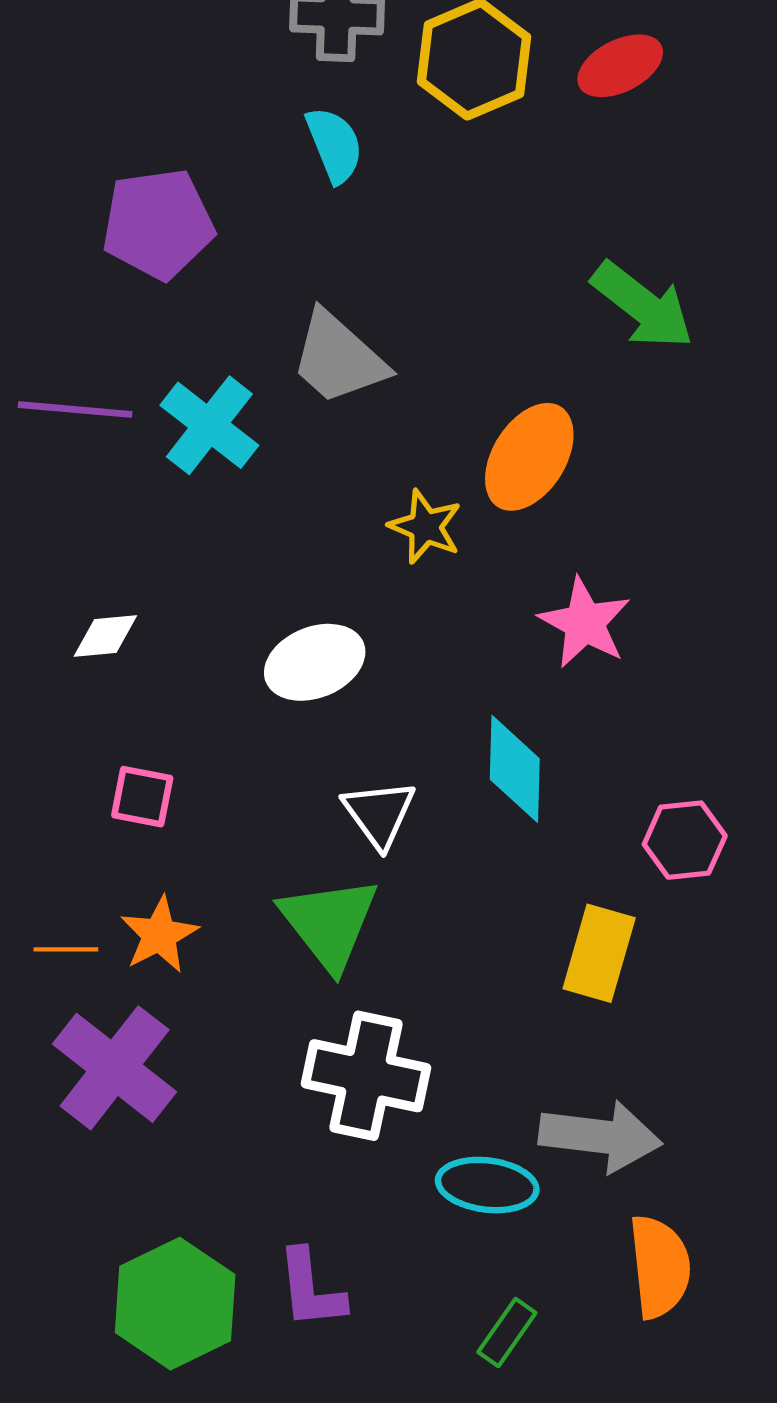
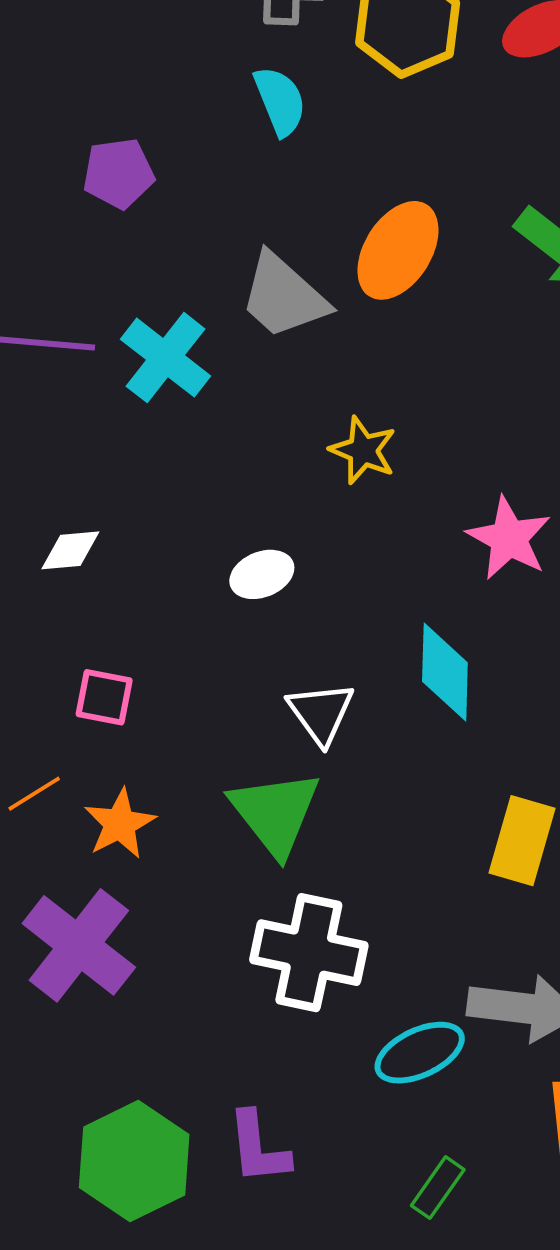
purple pentagon: (158, 224) -> (119, 173), size x0.7
orange ellipse: (529, 457) -> (398, 250), moved
white ellipse: (315, 662) -> (262, 574), size x0.7
orange line: (66, 949) -> (34, 794), moved, turned -32
cyan ellipse: (487, 1185) -> (420, 1053), turned -32

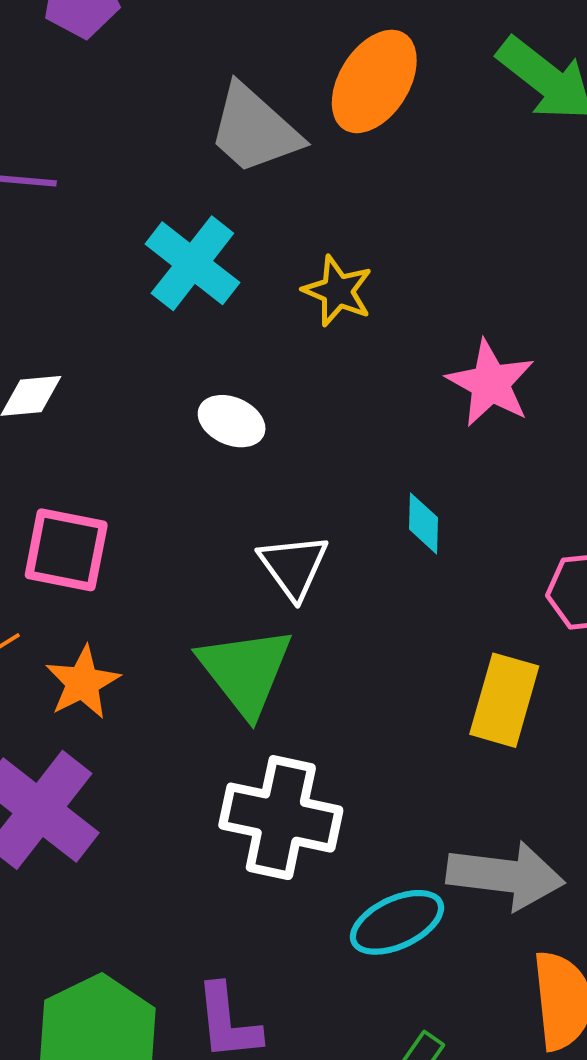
cyan cross: (166, 358) -> (192, 263), moved
white ellipse: (262, 574) -> (232, 421), turned 46
cyan diamond: (445, 672) -> (423, 523), size x0.6
pink square: (104, 697) -> (66, 550), size x1.4

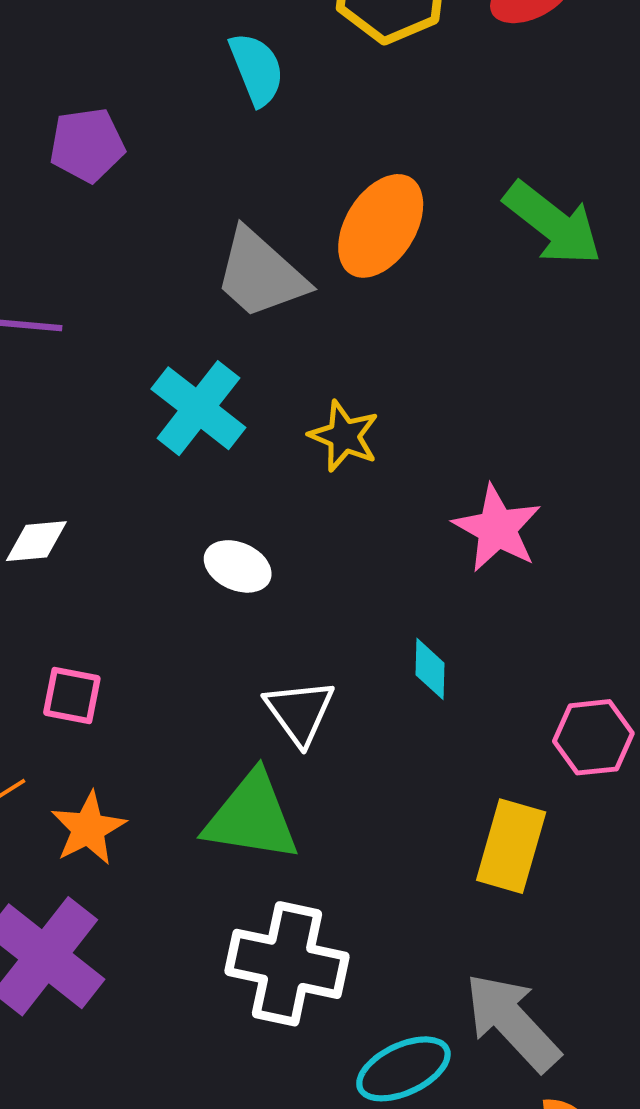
pink square: (66, 550) -> (72, 696), size x0.7
green triangle: (245, 671) -> (252, 817), turned -43
gray arrow: (506, 876) -> (512, 1022), turned -140

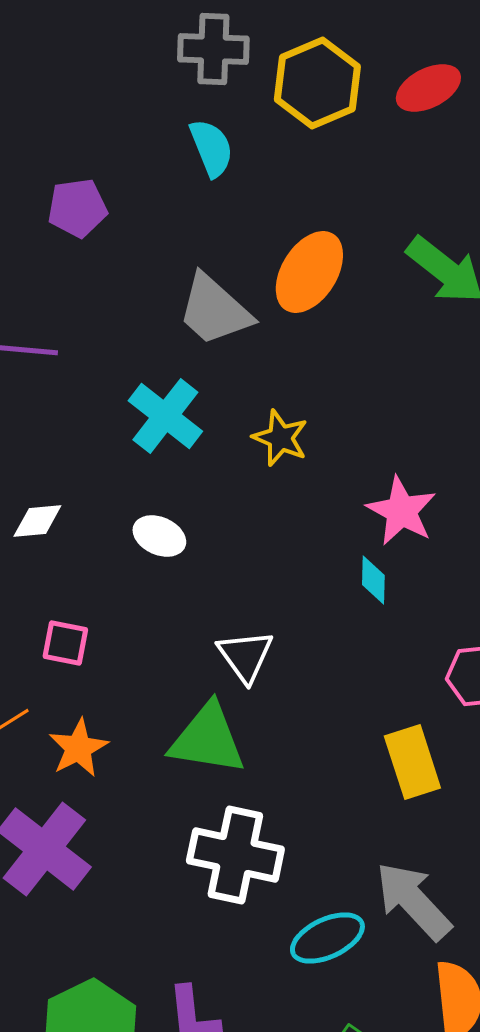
white ellipse: (238, 566) -> (159, 536), moved
cyan diamond: (430, 669) -> (373, 580), moved
yellow rectangle: (511, 846) -> (412, 762), turned -34

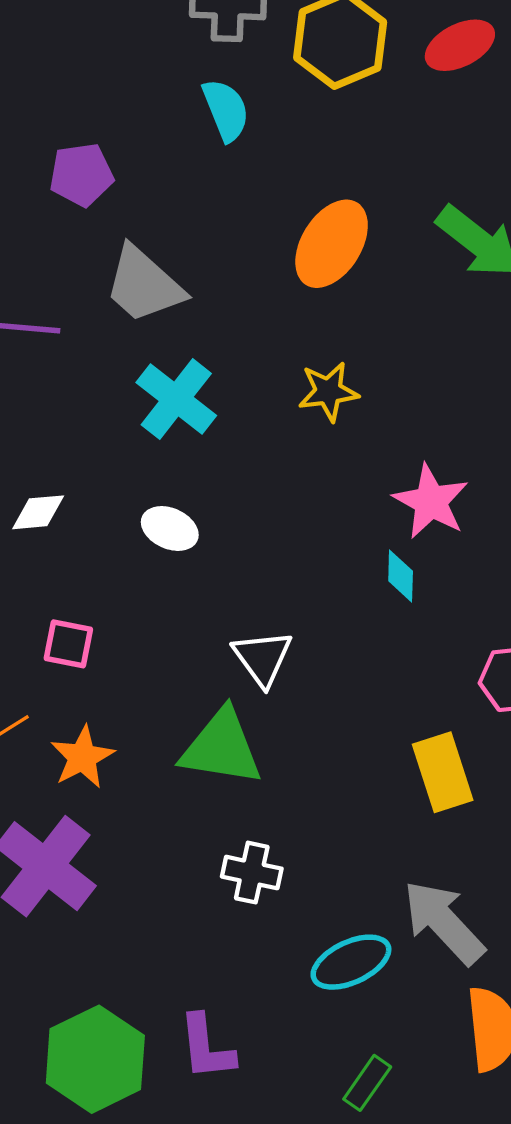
gray trapezoid: (214, 310) -> (144, 285), moved
yellow star: (280, 438) -> (328, 392), moved, turned -30
white cross: (235, 855) -> (252, 873), size x0.6

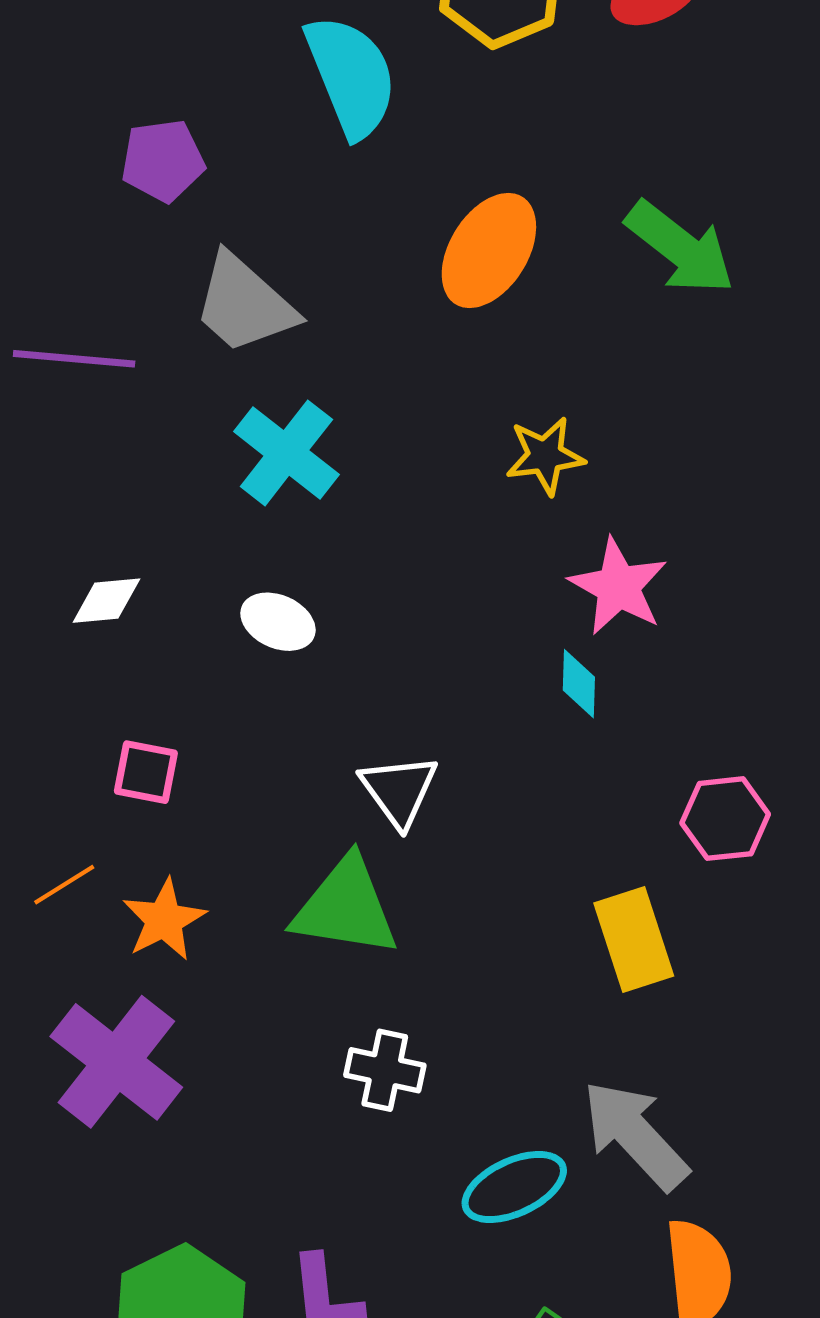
cyan semicircle: (226, 110) -> (351, 76), size x1.5
yellow star: (328, 392) -> (545, 456), moved

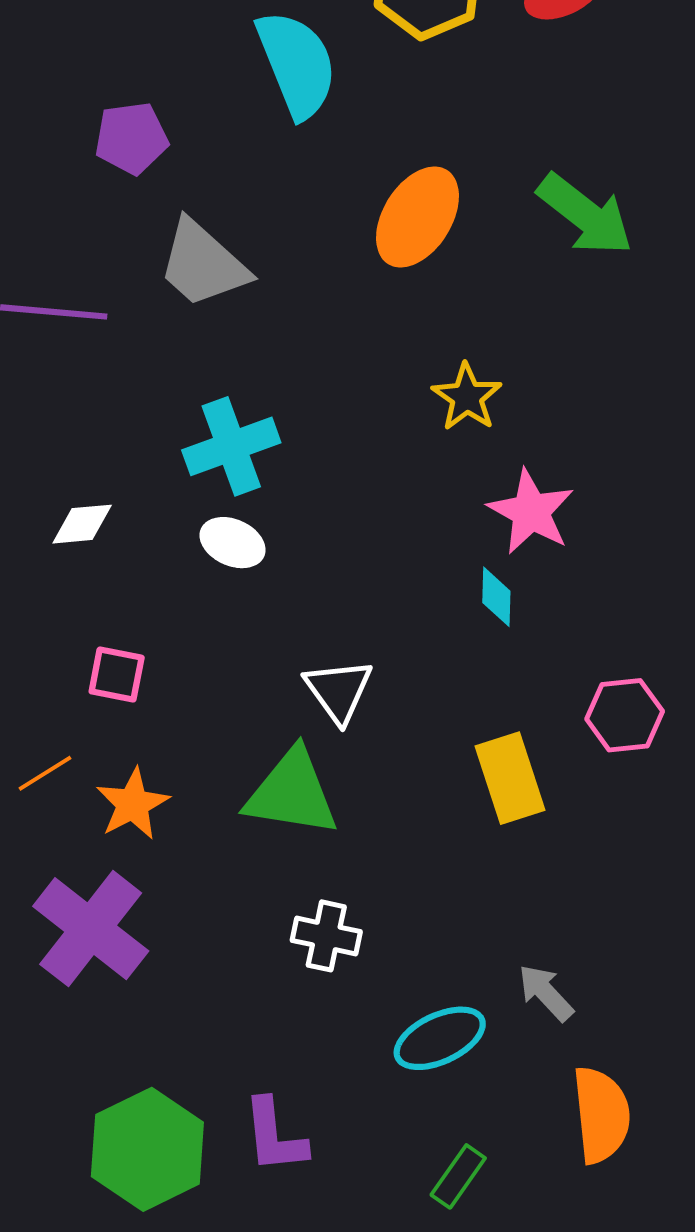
cyan cross: (286, 453) -> (231, 446), moved, turned 32
yellow star: (545, 456) -> (467, 397), turned -30
yellow rectangle: (634, 939) -> (510, 778), moved
gray arrow: (635, 1135) -> (546, 993), size x0.6

